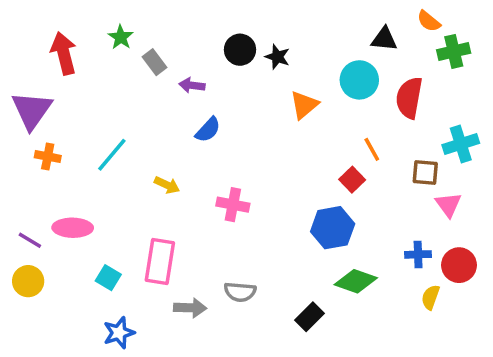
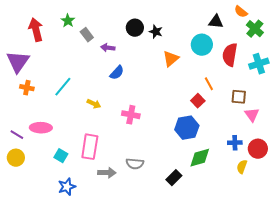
green cross: (454, 51) -> (255, 29), turned -36
cyan cross: (461, 144) -> (259, 64), moved
green diamond: (356, 281) -> (200, 158), turned -35

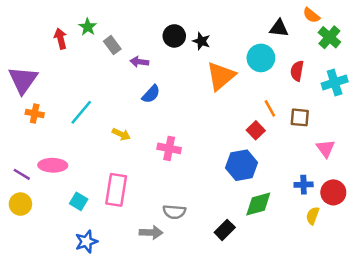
red arrow: (36, 30) -> (61, 39), moved, size x0.7
red semicircle: (230, 55) -> (297, 71), size x0.7
orange triangle: (171, 59) -> (221, 76), size x1.4
brown square: (239, 97) -> (300, 117), moved
gray arrow: (107, 173) -> (151, 232), moved

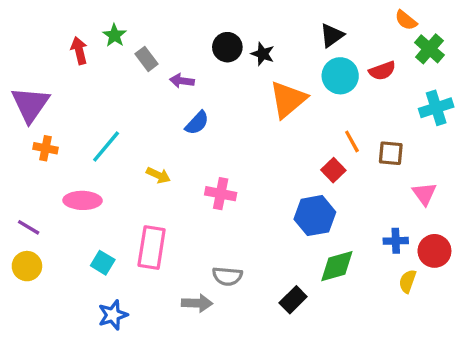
black triangle: (279, 28) -> (332, 35), moved, turned -42
red semicircle: (297, 71) -> (382, 71), moved, turned -120
pink ellipse: (53, 165) -> (83, 200), moved

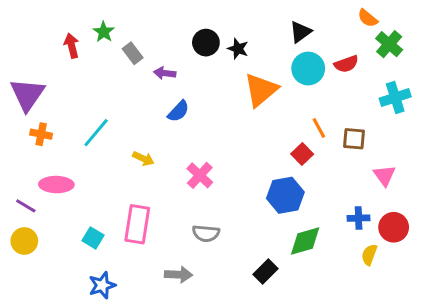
pink cross: (221, 194) -> (200, 175), turned 32
pink ellipse: (83, 200) -> (56, 185), moved
gray semicircle: (227, 276) -> (206, 233), moved

